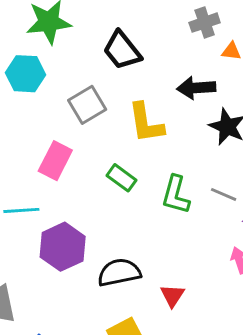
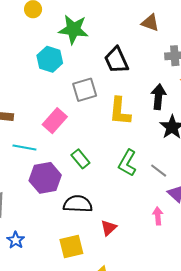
black arrow: (196, 88) -> (158, 97), turned 85
green rectangle: (121, 178) -> (80, 159), moved

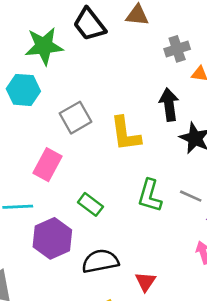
black trapezoid: (116, 60) -> (89, 24), moved

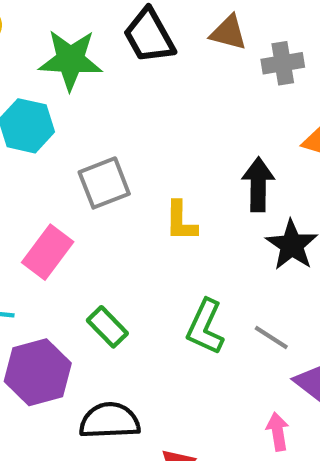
gray cross: (177, 49) -> (283, 63), moved
yellow L-shape: (125, 134) -> (181, 221), size x0.7

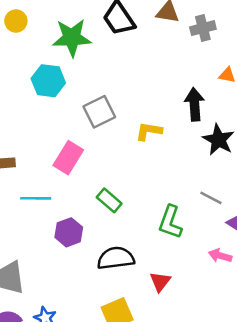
yellow L-shape: (181, 221) -> (149, 131), turned 104
green L-shape: (205, 327) -> (170, 222), moved
purple hexagon: (38, 372) -> (69, 232), size x0.7
pink arrow: (278, 432) -> (220, 256), turned -60

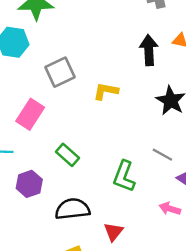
black arrow: (194, 104) -> (149, 50), moved

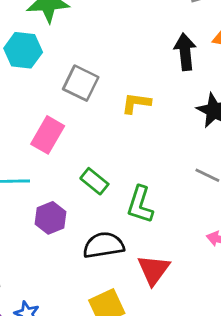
gray square: (60, 72) -> (81, 83), turned -36
green L-shape: (124, 176) -> (140, 205), moved
red triangle: (113, 232) -> (154, 270), size x1.4

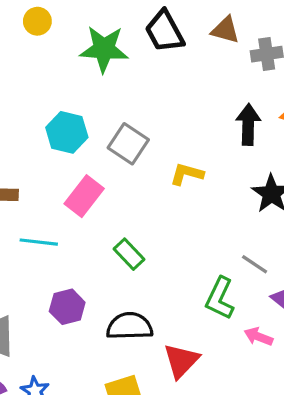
cyan hexagon: (23, 50) -> (67, 132), moved
green L-shape: (140, 205) -> (220, 298), moved
purple hexagon: (51, 218) -> (67, 307), moved

